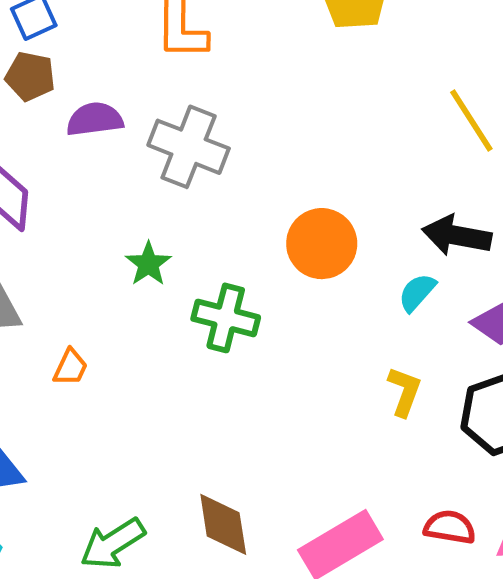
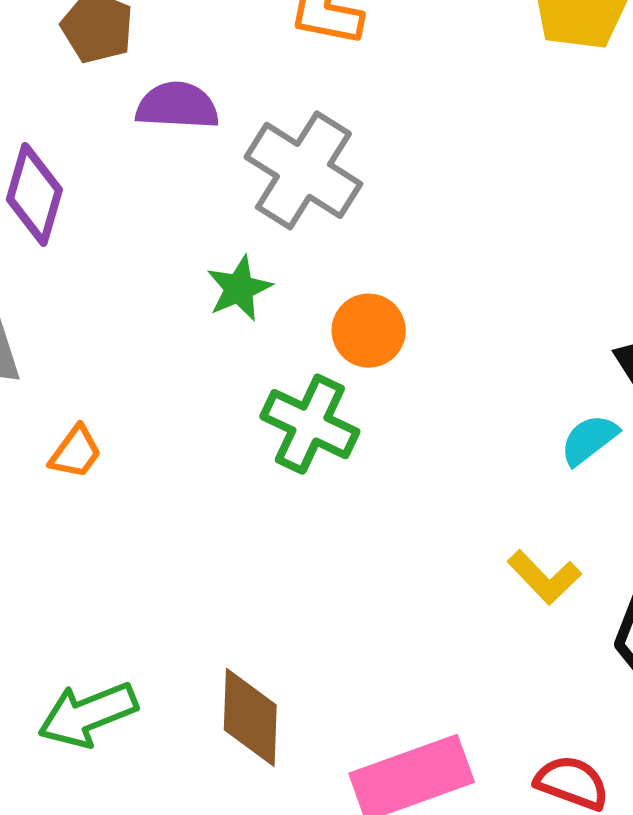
orange circle: (322, 244) -> (369, 331), moved, size x0.7
green star: (148, 264) -> (239, 288), moved
yellow L-shape: (404, 391) -> (544, 577), turned 105

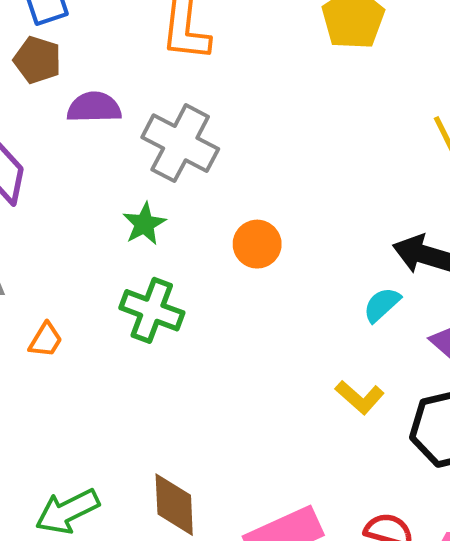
orange circle: (369, 331) -> (257, 244), moved
green cross: (310, 424) -> (152, 310), moved

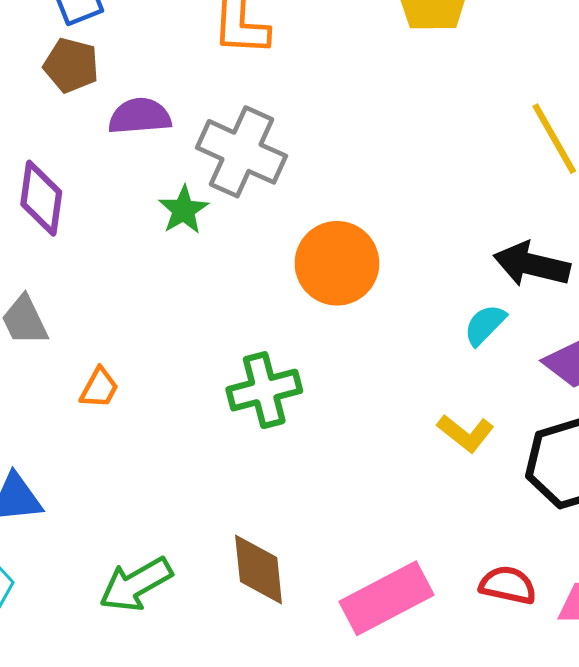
green star: (144, 224) -> (183, 210), moved
orange circle: (257, 244) -> (337, 263), size x1.5
green cross: (152, 310) -> (264, 390), moved, turned -32

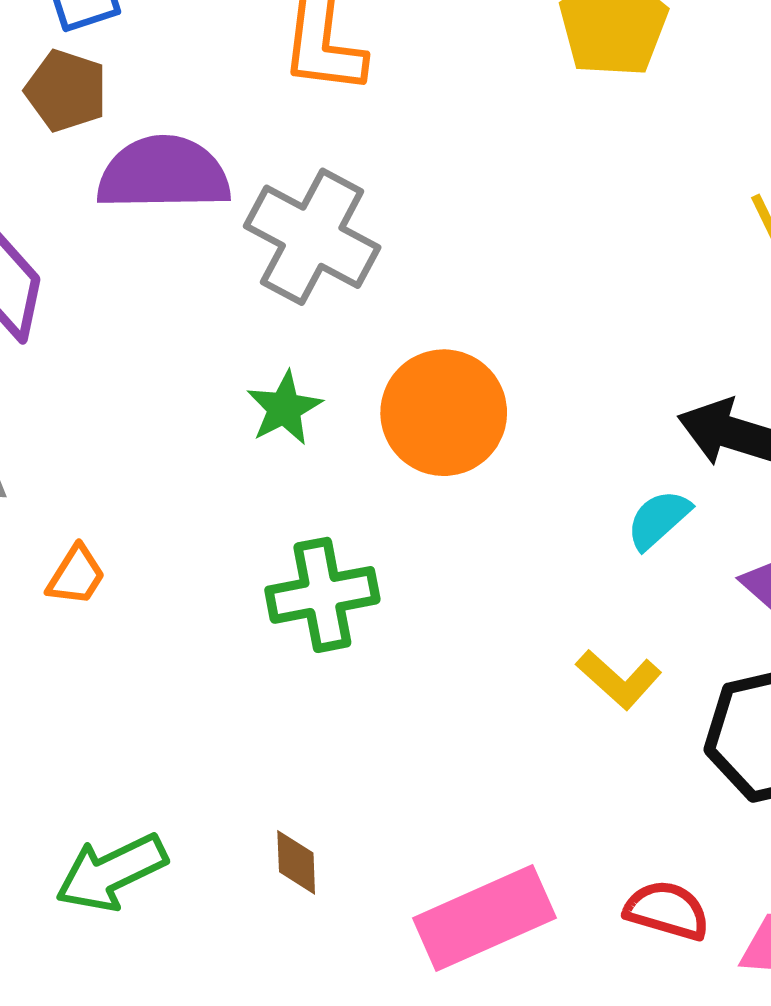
purple semicircle: (140, 116) -> (164, 173), size x1.4
green star: (183, 210) -> (284, 408), moved
brown diamond: (259, 569) -> (296, 862), size x0.6

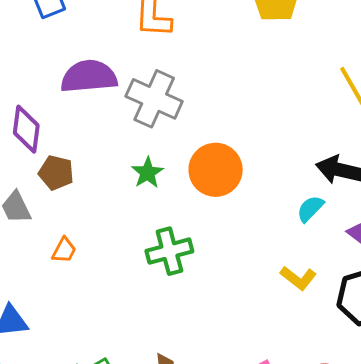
brown pentagon: (66, 91) -> (56, 173), moved

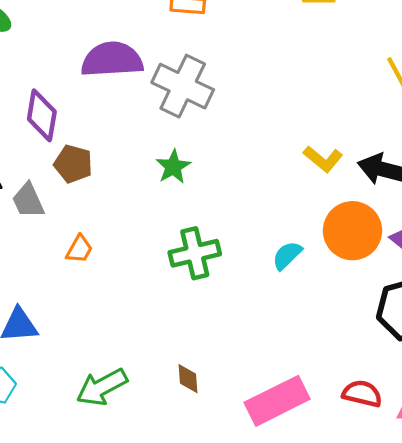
orange circle: (216, 170) -> (353, 231), moved
cyan semicircle: (310, 209) -> (287, 255), moved
yellow L-shape: (298, 278) -> (323, 159), moved

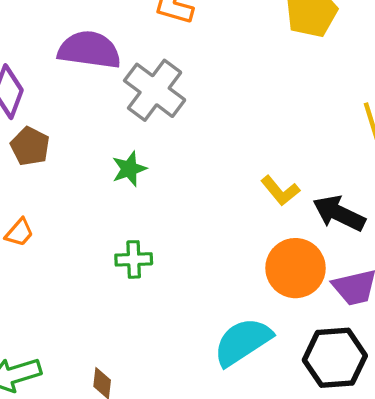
green cross: (195, 253) -> (134, 259), size x0.7
cyan semicircle: (287, 255) -> (243, 342), moved, size x1.8

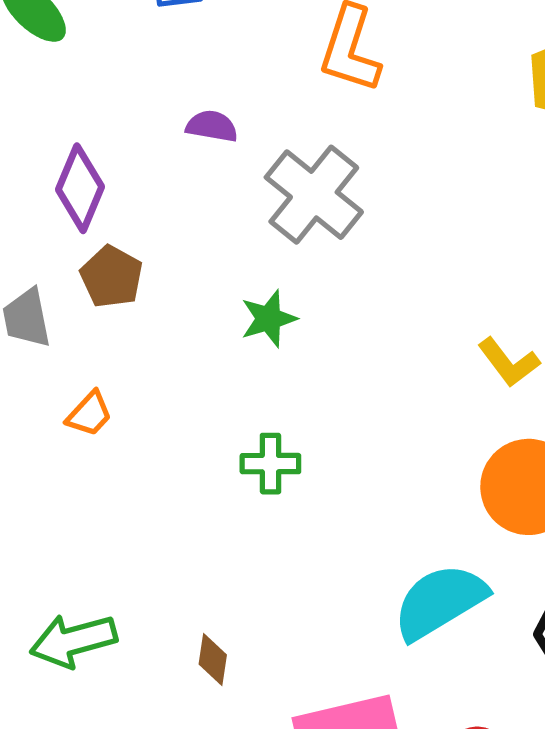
purple semicircle: (89, 50) -> (212, 126), size x0.5

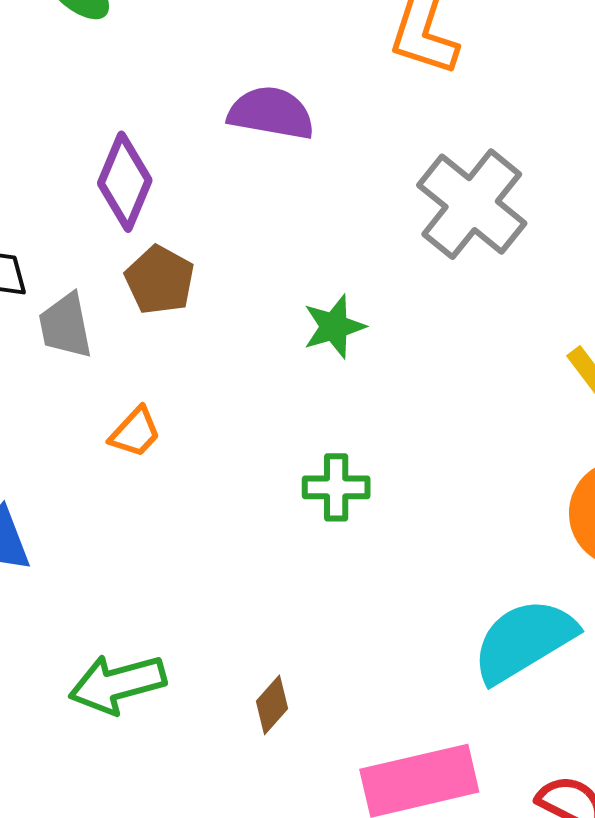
purple semicircle: (212, 126) -> (271, 113), size x1.5
gray cross: (314, 195) -> (472, 204), moved
brown diamond: (213, 660) -> (272, 705), turned 33

